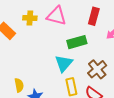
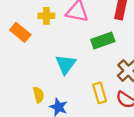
cyan triangle: (64, 63) -> (66, 64), moved

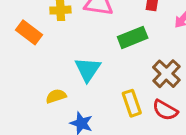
yellow semicircle: (39, 95) -> (56, 96), moved, turned -91

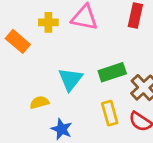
green rectangle: (133, 37) -> (112, 72), moved

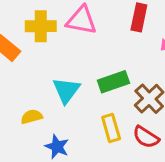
yellow cross: (48, 22) -> (41, 26), size x1.4

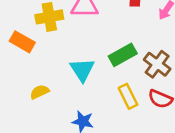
yellow semicircle: (32, 117) -> (40, 92), moved

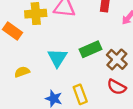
yellow rectangle: (128, 96) -> (80, 94), moved

